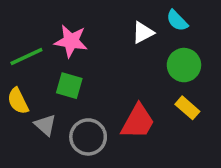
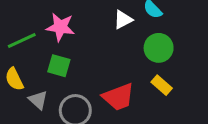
red trapezoid: (138, 122) -> (118, 97), turned 40

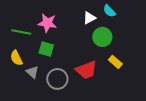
green line: (22, 40) -> (21, 32), turned 36
green circle: (159, 48) -> (102, 37), moved

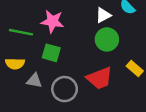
green circle: (102, 37) -> (107, 39), moved
yellow semicircle: (16, 58) -> (15, 64), turned -63
gray triangle: (32, 72) -> (34, 81), turned -32

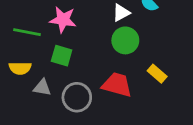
red trapezoid: (100, 78) -> (117, 85), turned -144

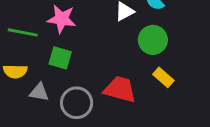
green circle: (125, 40) -> (153, 40), moved

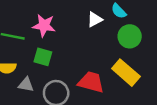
green circle: (153, 40) -> (130, 36), moved
yellow rectangle: (163, 77) -> (126, 73), size x1.6

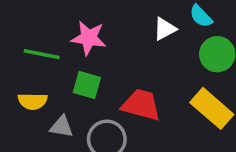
red trapezoid: (91, 82) -> (141, 105), moved

